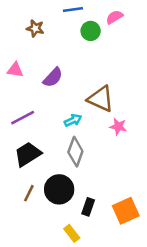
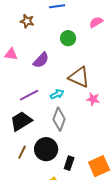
pink semicircle: (114, 17) -> (96, 22), moved
green circle: (91, 31) -> (68, 38), moved
purple line: (23, 118) -> (29, 95), moved

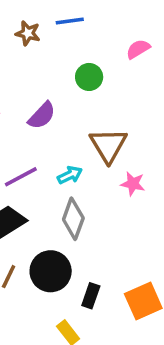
brown star: (27, 21) -> (28, 33), moved
brown triangle: (79, 77) -> (108, 145), turned 35

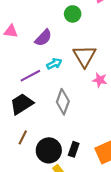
cyan arrow: (70, 175) -> (54, 64), moved
black circle: (51, 271) -> (49, 150), moved

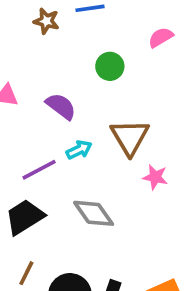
purple semicircle: (43, 38) -> (61, 106), turned -96
gray diamond: (63, 102) -> (94, 213), turned -55

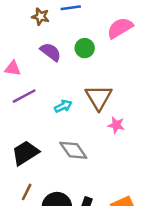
pink semicircle: (161, 37) -> (120, 28), size x1.5
purple semicircle: (61, 106) -> (51, 52), moved
purple line: (39, 170) -> (24, 96), moved

